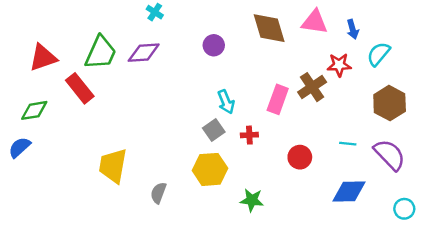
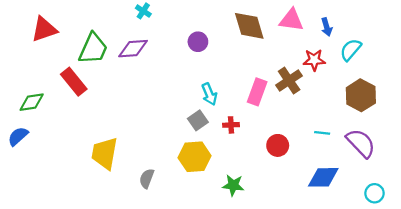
red triangle: (43, 58) -> (44, 29), moved

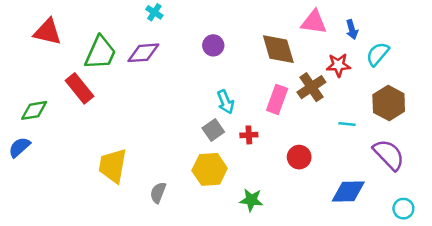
brown diamond: (249, 26) -> (278, 49), moved
red triangle: (44, 29) -> (48, 32), turned 32
cyan line: (322, 133) -> (347, 124), moved

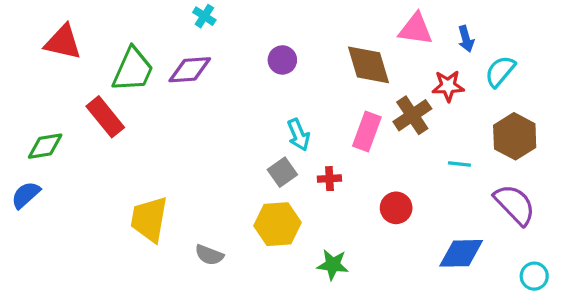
gray semicircle: (158, 193) -> (209, 255), turned -90

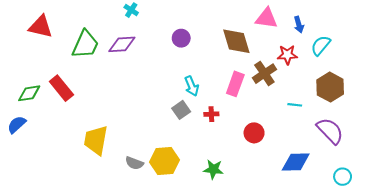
red rectangle: (105, 117) -> (61, 88), moved
yellow hexagon: (277, 224) -> (165, 161), moved

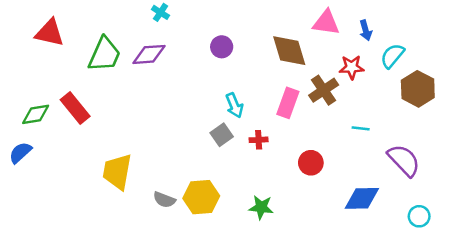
brown hexagon: (330, 87) -> (418, 89), moved

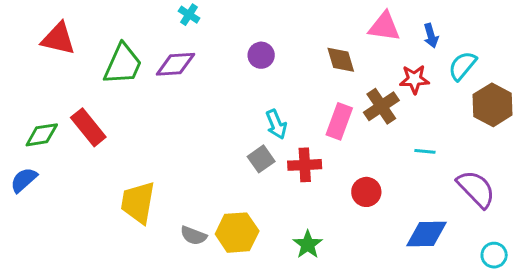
brown diamond: (289, 51) -> (341, 60), size x0.7
red cross: (259, 140) -> (305, 165), size x1.5
green star: (261, 207) -> (308, 245), turned 30

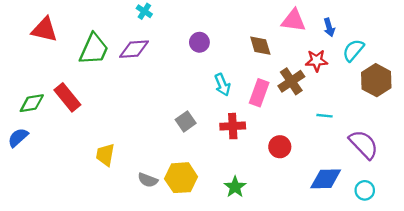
cyan arrow: (276, 124) -> (222, 85), moved
gray square: (261, 159) -> (186, 121), moved
yellow trapezoid: (138, 202) -> (105, 155), size x0.7
cyan circle: (494, 255) -> (365, 190), moved

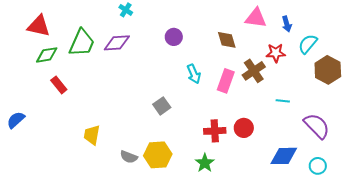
red rectangle: (67, 97) -> (59, 85), size x0.7
green diamond: (32, 103) -> (47, 55), moved
red cross: (233, 126) -> (215, 131), moved

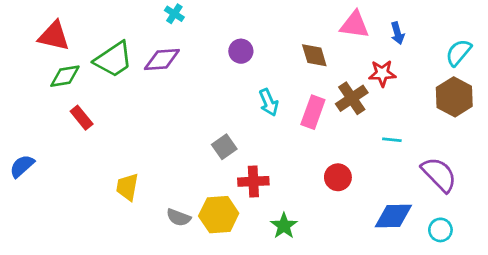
green trapezoid: (82, 43) -> (113, 59), turned 32
cyan semicircle: (308, 44) -> (458, 53), moved
red cross: (215, 131) -> (253, 181), moved

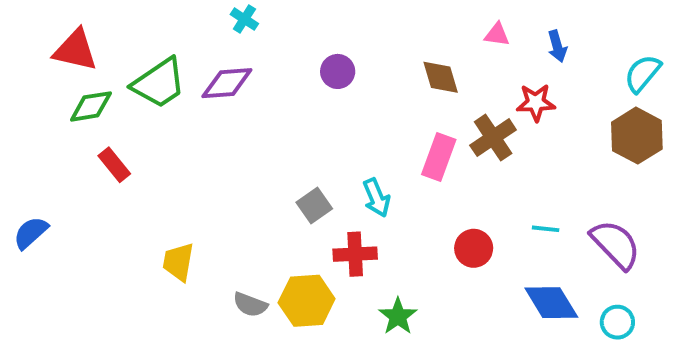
pink triangle: (355, 25) -> (497, 35), size x0.6
cyan arrow: (269, 102) -> (377, 198), moved
cyan line: (392, 140) -> (546, 229), moved
blue diamond: (393, 216) -> (551, 303), turned 60

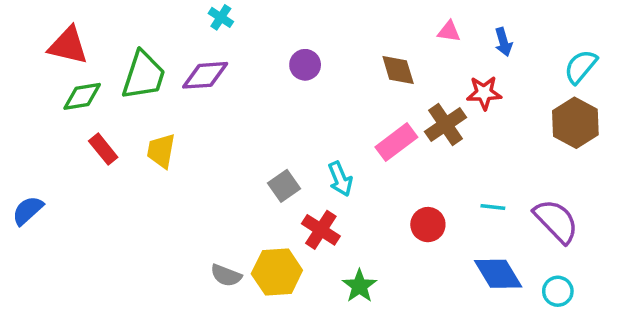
green trapezoid: (159, 83) -> (144, 75), turned -38
pink rectangle: (439, 157) -> (396, 142), turned 33
red cross: (355, 254) -> (321, 230), turned 36
yellow trapezoid: (178, 262) -> (161, 151), moved

